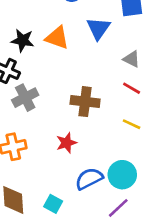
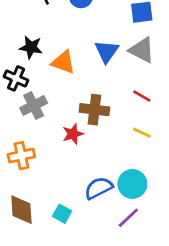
blue triangle: (98, 28) -> (107, 51), moved
orange triangle: (57, 38) -> (63, 62), moved
gray triangle: (132, 59) -> (142, 50), moved, size x1.5
red star: (66, 143) -> (73, 134), moved

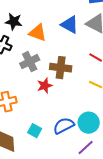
blue triangle: (107, 51) -> (70, 25), turned -36
gray cross: (34, 105) -> (30, 62), moved
cyan square: (62, 214) -> (35, 131), moved

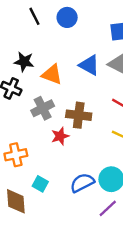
cyan square: (35, 131) -> (40, 184), moved

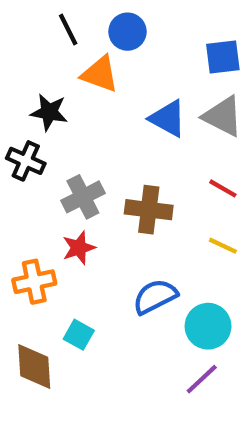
orange triangle: (52, 74) -> (100, 74), moved
red star: (60, 136) -> (79, 248), moved
blue semicircle: (82, 183) -> (155, 297), moved

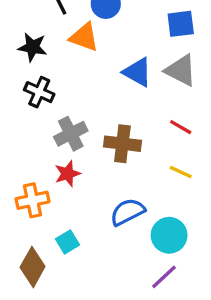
black star: (49, 112) -> (33, 47), moved
black cross: (26, 161) -> (39, 92), moved
cyan square: (79, 335) -> (67, 242), turned 30
brown diamond: (34, 366) -> (33, 267), turned 33

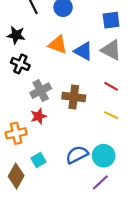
orange triangle: (84, 37) -> (58, 45), moved
blue semicircle: (127, 212) -> (77, 155), moved

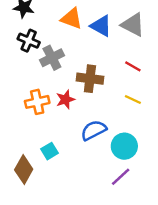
gray cross: (41, 91) -> (52, 58), moved
red star: (38, 116) -> (65, 100), moved
orange cross: (16, 133) -> (37, 102), moved
blue semicircle: (77, 155) -> (94, 130), moved

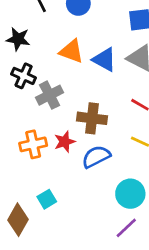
blue semicircle: (94, 130) -> (96, 157), moved

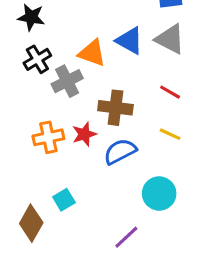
orange triangle: (71, 51) -> (92, 53), moved
black cross: (24, 76) -> (37, 59), turned 35
purple line: (126, 228) -> (126, 237), moved

